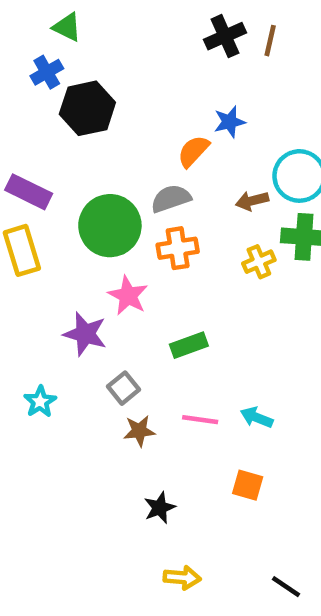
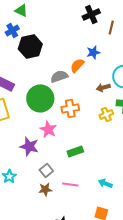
brown line: (270, 41) -> (111, 27), moved
gray semicircle: (171, 199) -> (59, 76), moved
pink line: (200, 420) -> (70, 184), moved
brown star: (139, 431) -> (45, 189), moved

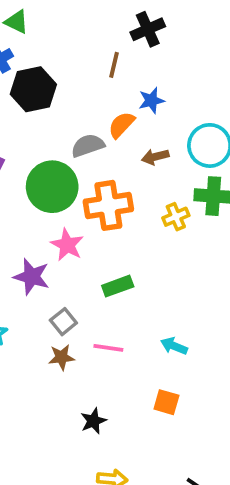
brown line: (111, 27) -> (114, 65), moved
brown arrow: (103, 87) -> (155, 157), moved
orange cross: (70, 108) -> (108, 205), size x1.4

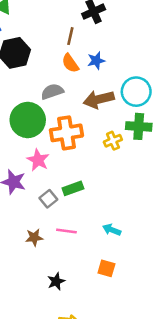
orange semicircle: (121, 125) -> (70, 63), moved, turned -78
brown arrow: (155, 157) -> (99, 99), size x1.6
gray square: (63, 322) -> (48, 199), moved

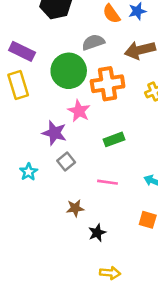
gray square: (48, 199) -> (66, 161), moved
brown star: (34, 237) -> (75, 208), moved

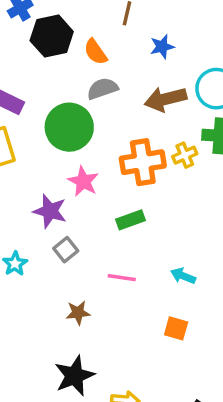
orange semicircle: (111, 14) -> (95, 52), moved
orange cross: (108, 84) -> (143, 162), moved
black star: (97, 233) -> (74, 376), moved, size x1.6

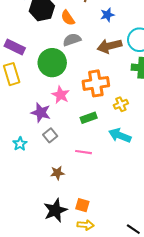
yellow cross: (185, 155) -> (121, 104), moved
cyan arrow: (183, 276) -> (120, 135), moved, size x1.5
orange square: (176, 328) -> (82, 205), moved

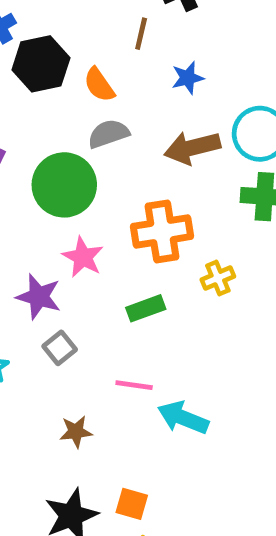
cyan arrow: (120, 135) -> (183, 418), moved

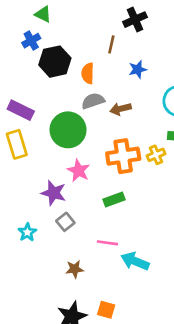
orange semicircle: (99, 85) -> (88, 73), turned 36
brown arrow: (192, 148) -> (121, 109), moved, size x0.7
yellow cross: (218, 278) -> (156, 155), moved

